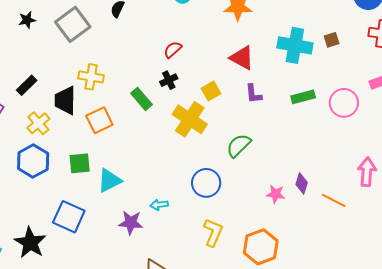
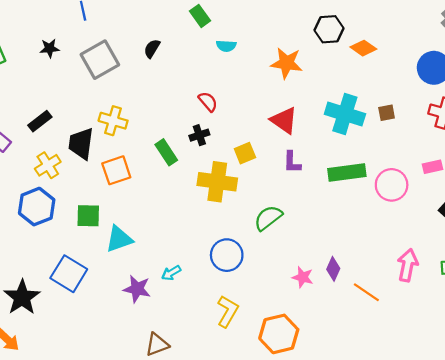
red semicircle: (173, 50) -> (208, 102), turned 84
green rectangle: (303, 97) -> (347, 173), size x1.4
yellow cross: (190, 119) -> (217, 182), turned -32
cyan arrow: (159, 205) -> (171, 273), turned -30

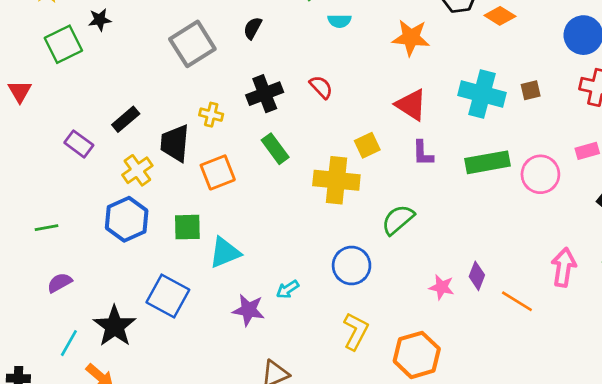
black star: (50, 48) -> (100, 20), moved
yellow cross: (113, 121) -> (211, 115), size x0.7
black cross: (199, 135) -> (265, 94), moved, size x1.5

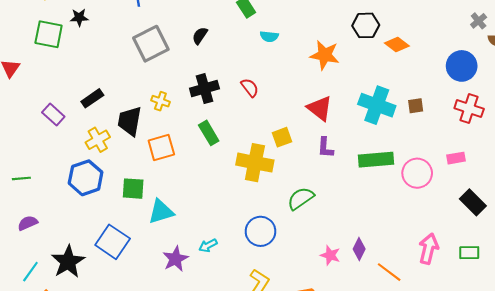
green square: (63, 44) -> (49, 34), turned 32
purple star: (249, 310) -> (175, 259), turned 30

